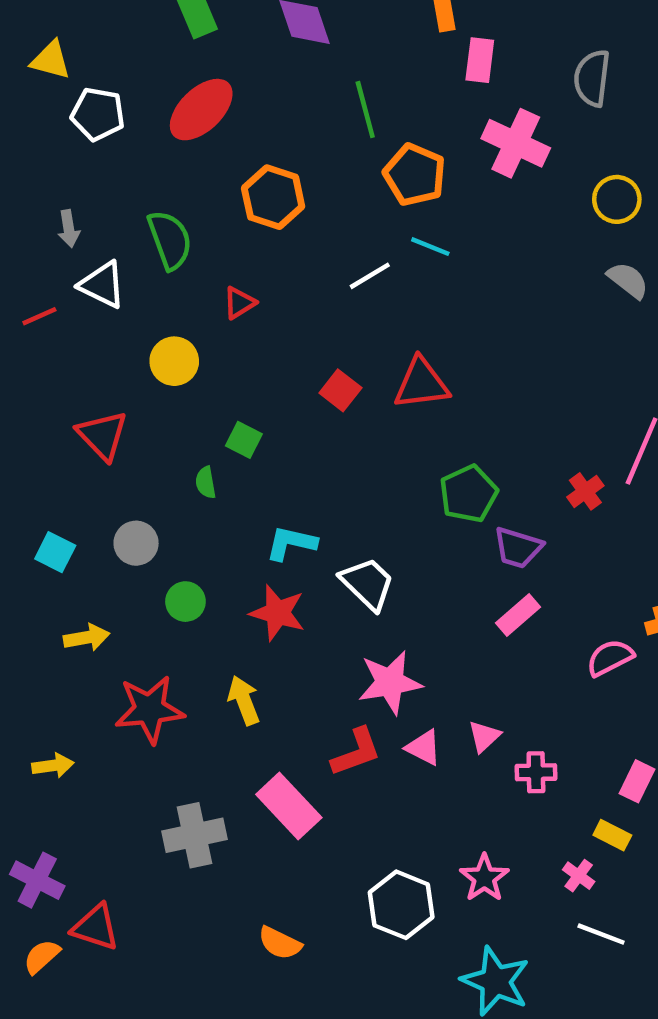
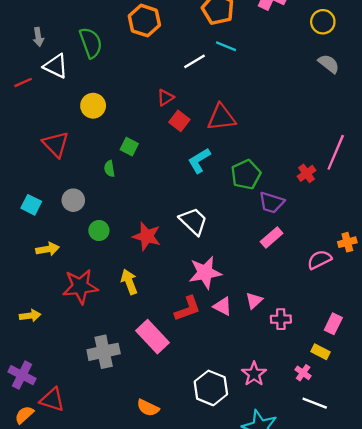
red triangle: (239, 303) -> (165, 98), moved
cyan L-shape: (291, 543) -> (199, 161), moved, turned -44

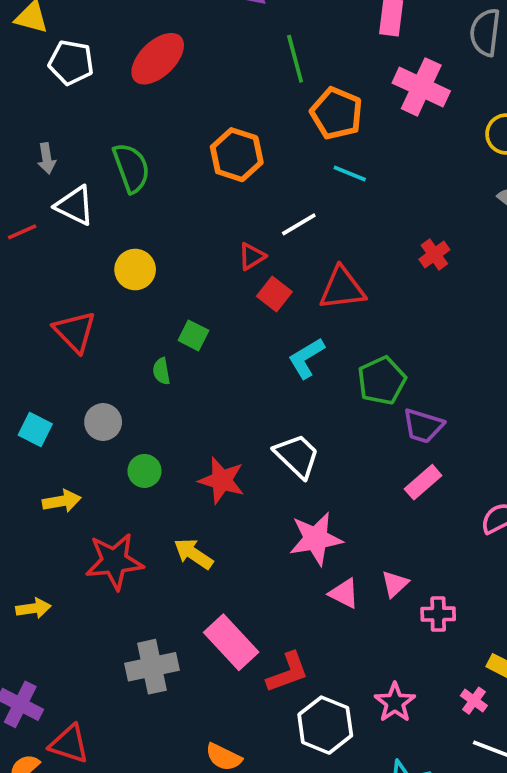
orange hexagon: (144, 21) -> (237, 155), moved
white line: (195, 61) -> (299, 224), moved
red cross: (307, 173) -> (434, 254), moved
yellow arrow: (129, 282) -> (193, 554), turned -35
red L-shape: (188, 309) -> (288, 672), moved

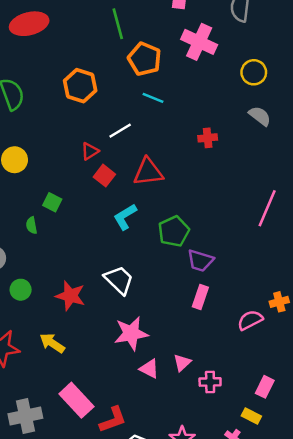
red ellipse: (158, 59) -> (29, 24), turned 30
red cross: (434, 254) -> (208, 138), moved, turned 30
pink rectangle: (423, 482) -> (200, 297), turned -30

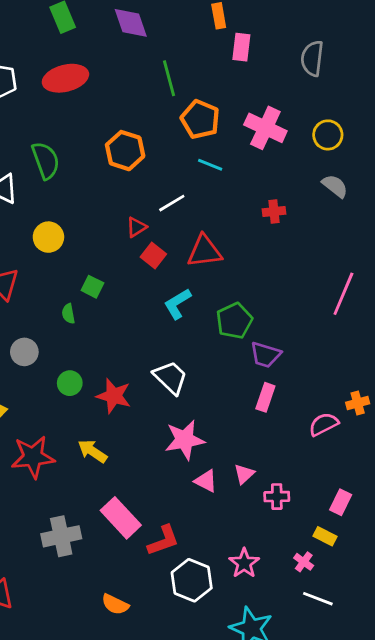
pink cross: (199, 42) -> (265, 128), moved
green circle: (21, 290) -> (70, 383), moved

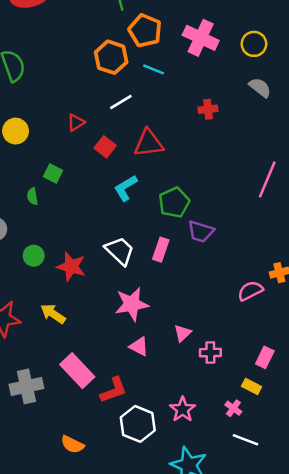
orange hexagon: (125, 151) -> (111, 57), moved
red triangle: (136, 227) -> (76, 123), moved
pink rectangle: (265, 397) -> (161, 250), moved
pink triangle: (206, 481) -> (139, 346), moved

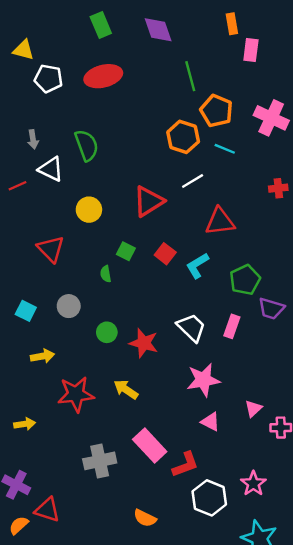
red triangle: (76, 123) -> (149, 201), size x1.8
red square: (105, 147) -> (165, 254), moved

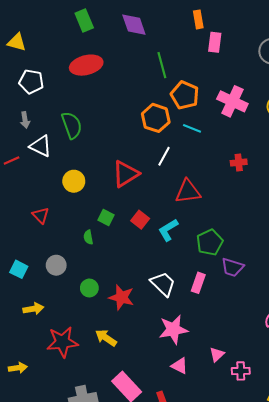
white pentagon: (48, 79) -> (31, 82), moved
white line: (193, 181) -> (164, 156), turned -30
red triangle: (51, 249) -> (41, 215), size x0.7

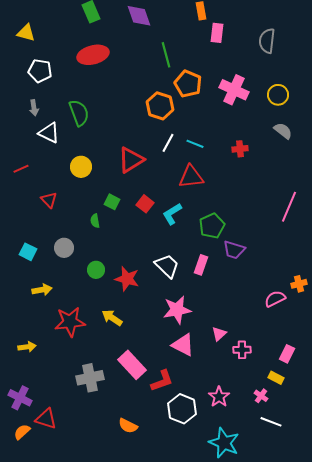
cyan line: (192, 128) -> (195, 144), moved
red line: (12, 160) -> (21, 169), moved
pink triangle: (180, 366) -> (183, 345), size x1.4

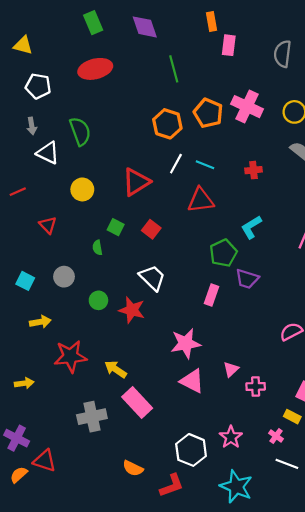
orange pentagon: (188, 84) -> (208, 113), moved
cyan L-shape: (172, 214) -> (251, 227), moved
white trapezoid: (167, 266) -> (152, 278), moved
yellow arrow: (112, 318) -> (116, 369), moved
red L-shape: (162, 381) -> (172, 485), moved

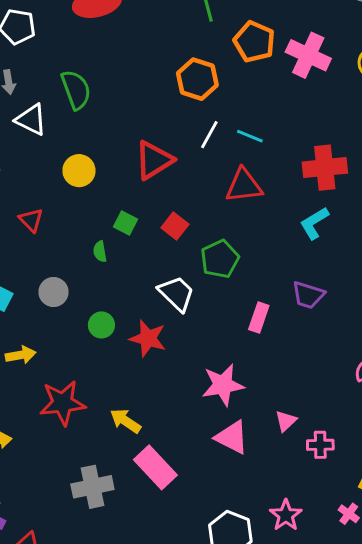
orange pentagon: (208, 113) -> (254, 42), moved
red cross: (253, 170) -> (325, 168), moved, size x1.8
green pentagon: (223, 253) -> (220, 259), moved

